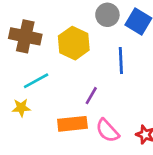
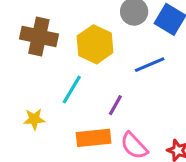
blue line: (121, 61) -> (150, 65), turned 70
cyan line: (36, 81) -> (72, 90), moved, turned -30

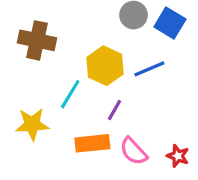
yellow hexagon: (95, 44) -> (105, 66), moved
yellow star: (34, 119) -> (32, 124), size x1.5

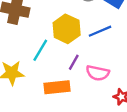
pink semicircle: (134, 151) -> (98, 73), moved, turned -35

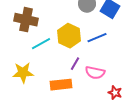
cyan line: (40, 50) -> (41, 44), moved, turned 30

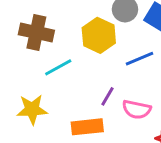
yellow hexagon: (69, 36) -> (99, 35), moved

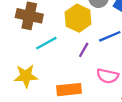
purple line: (108, 96) -> (84, 50), moved

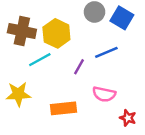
yellow hexagon: (78, 18) -> (56, 33), moved

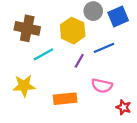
blue square: (122, 18) -> (118, 16), turned 36
yellow hexagon: (56, 33) -> (73, 31), moved

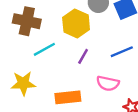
blue line: (104, 48) -> (122, 52), moved

